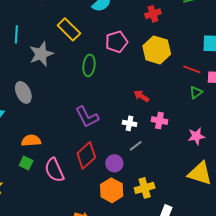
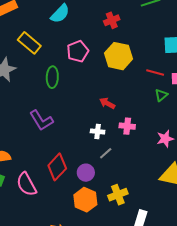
purple L-shape: (87, 117) -> (41, 120), moved

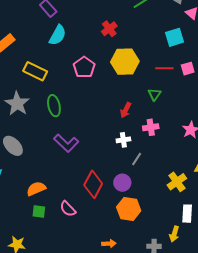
green ellipse: (52, 77) -> (54, 106), moved
green triangle: (161, 95) -> (154, 94), moved
red arrow: (107, 103) -> (126, 110), turned -77
pink semicircle: (27, 184) -> (68, 209), size x0.7
yellow cross: (118, 195) -> (177, 182), moved

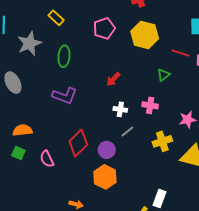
yellow rectangle: (35, 71) -> (56, 18), size x0.7
red arrow: (126, 110) -> (113, 79), moved
purple L-shape: (66, 143) -> (65, 96), turned -40
yellow cross: (177, 182) -> (162, 141), moved

